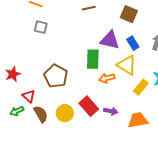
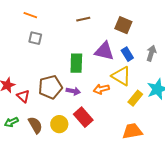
green rectangle: (93, 59) -> (76, 63), moved
brown pentagon: (56, 76) -> (50, 87), turned 30
red triangle: (29, 96) -> (23, 96), moved
purple arrow: (111, 111) -> (73, 91), moved

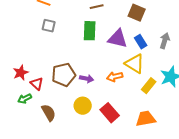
green rectangle: (76, 63) -> (90, 31), moved
red rectangle: (83, 117) -> (110, 113), moved
green arrow: (11, 122) -> (25, 99), moved
yellow circle: (59, 124) -> (83, 106), moved

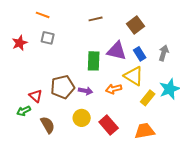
brown square: (137, 13) -> (136, 25), turned 30
green rectangle: (90, 31) -> (94, 61), moved
red star: (21, 73) -> (20, 43), moved

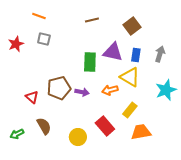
blue rectangle: (140, 54) -> (136, 55), turned 40
yellow rectangle: (148, 98) -> (130, 110), moved
green arrow: (24, 111) -> (17, 134), moved
yellow circle: (82, 118) -> (78, 137), moved

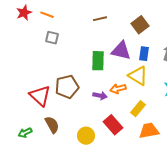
red star: (16, 44) -> (24, 13), moved
purple arrow: (82, 92) -> (100, 96), moved
red triangle: (32, 97) -> (40, 96), size x1.6

